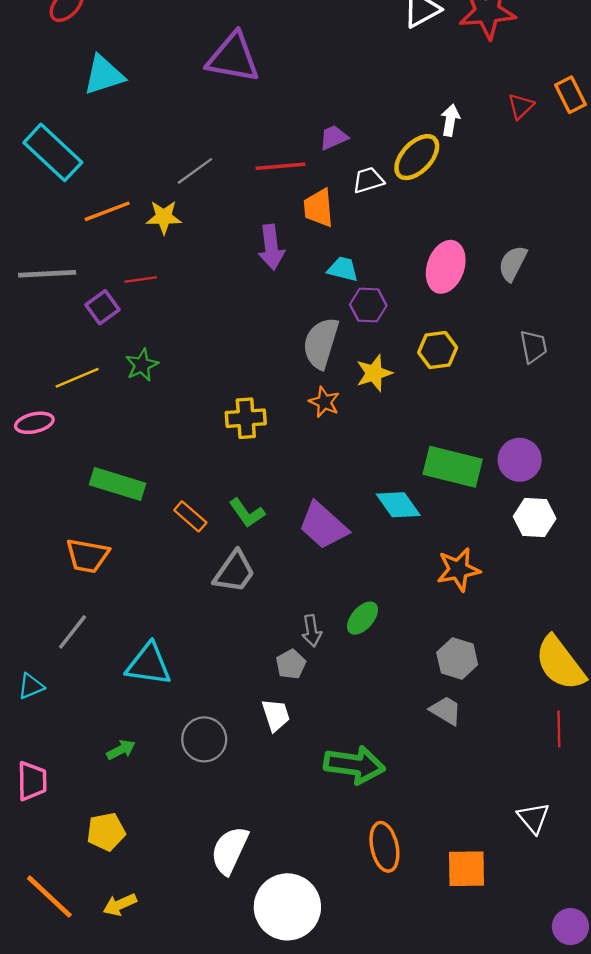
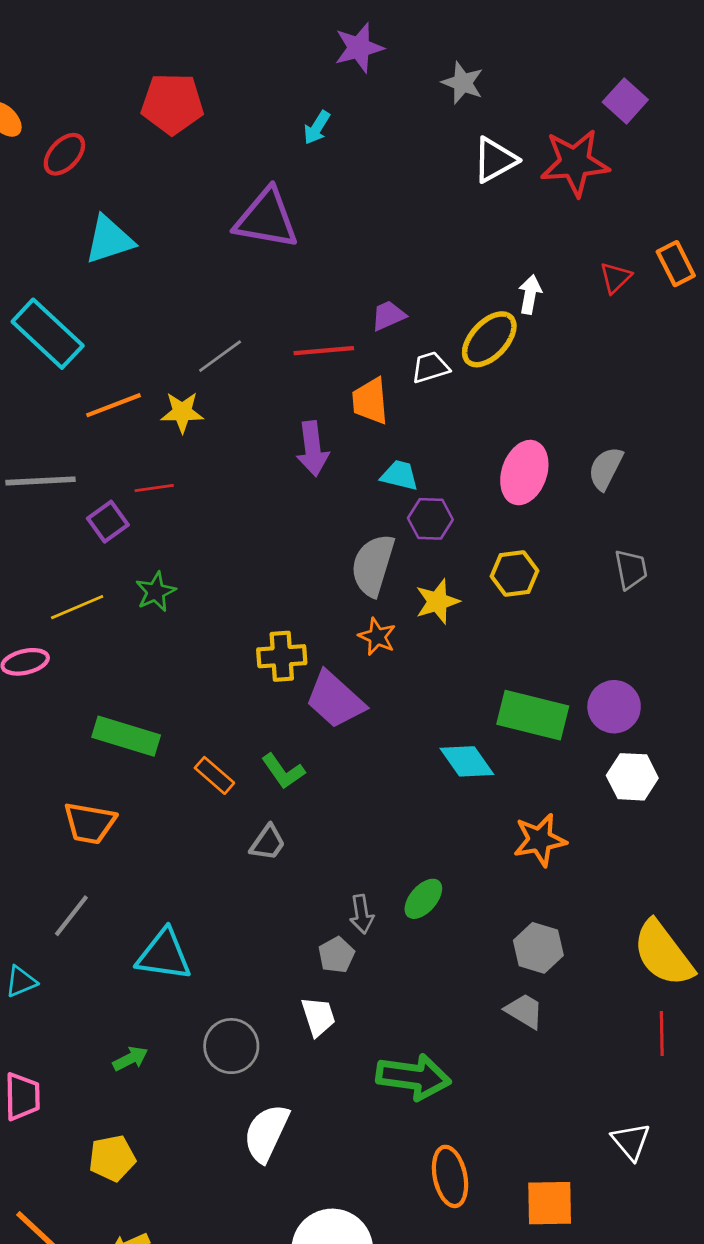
purple trapezoid: (323, 526) -> (335, 700), moved
gray trapezoid: (234, 572) -> (268, 843), size x0.7
white semicircle: (230, 850) -> (266, 1133), moved

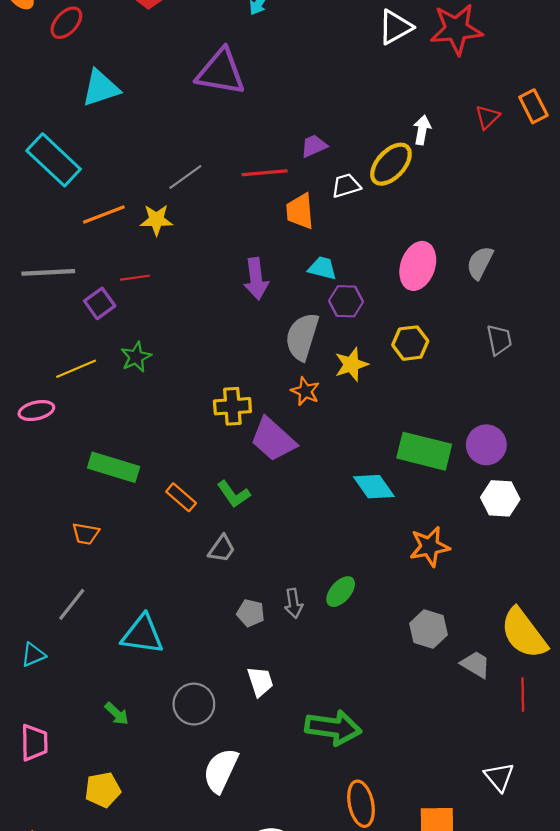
purple arrow: (313, 449) -> (256, 279), moved
orange trapezoid: (90, 823) -> (86, 534), size x0.7
gray pentagon: (336, 955) -> (251, 613), moved, turned -30
gray trapezoid: (524, 1011) -> (476, 664), moved
green arrow: (130, 1059) -> (117, 714), turned 70

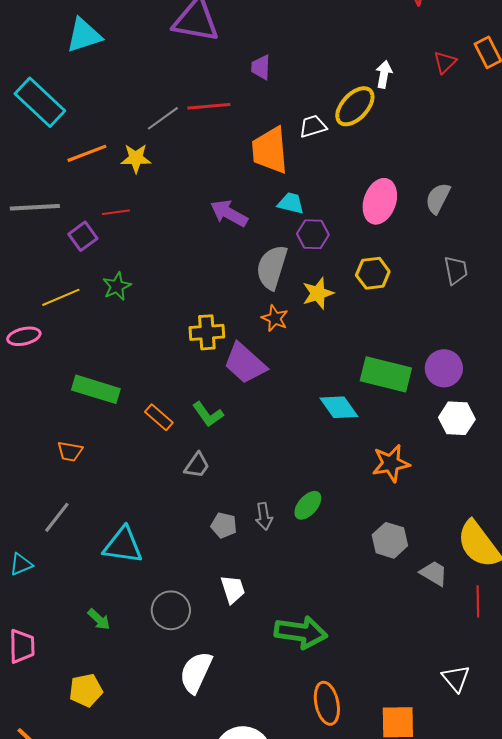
purple trapezoid: (314, 146) -> (261, 67), moved, turned -64
red line: (265, 173) -> (209, 106), moved
orange trapezoid: (300, 211) -> (270, 150), size x1.4
purple arrow: (256, 279) -> (229, 213), turned 126

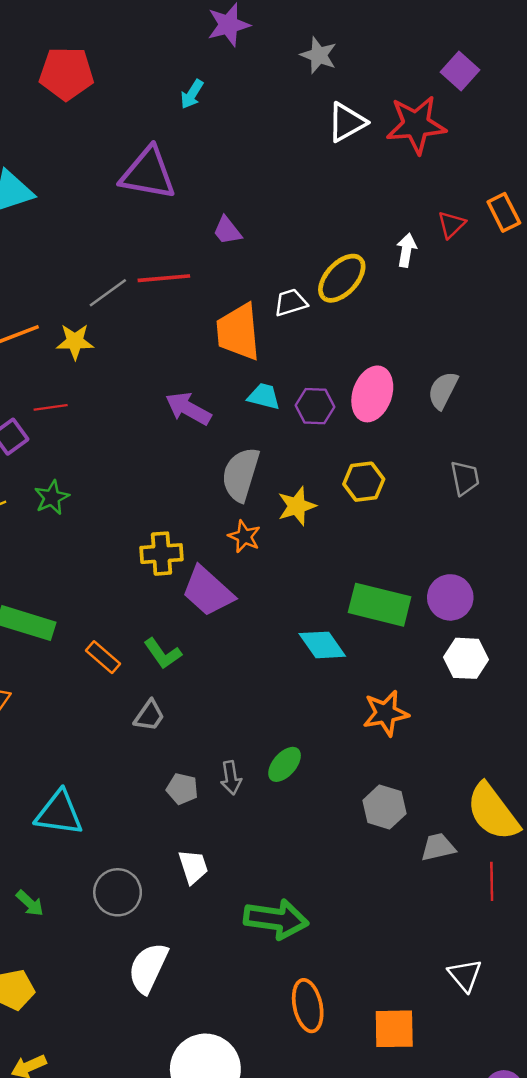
purple trapezoid: (261, 67) -> (227, 231), turned -40
white arrow: (384, 74) -> (406, 250), moved
purple hexagon: (313, 234) -> (315, 406), moved
gray trapezoid: (434, 573) -> (438, 847), turned -44

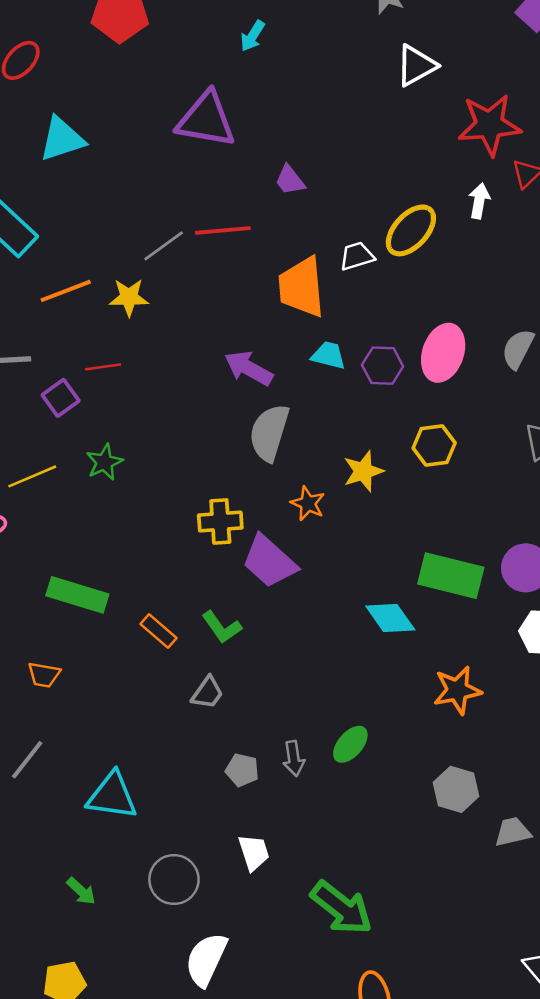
red star: (416, 125) -> (489, 125), moved
gray semicircle: (241, 474) -> (269, 433), moved
green arrow: (276, 919) -> (341, 908), turned 30

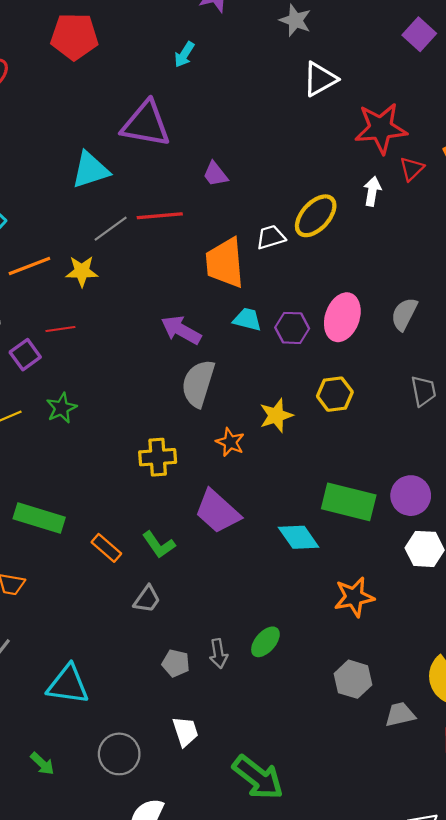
cyan triangle: (62, 139) -> (90, 170), moved
purple trapezoid: (269, 561) -> (217, 512), moved

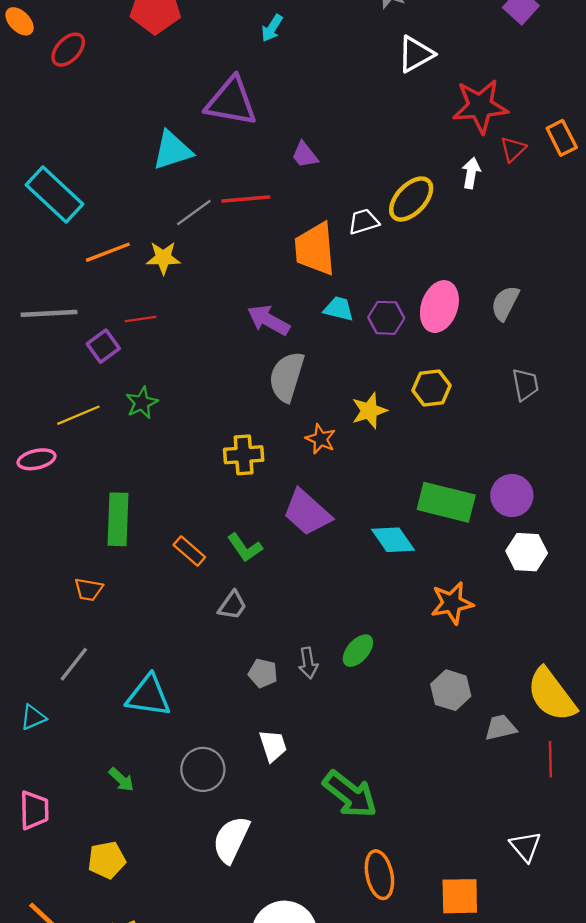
green rectangle: (39, 518) -> (118, 519), turned 75

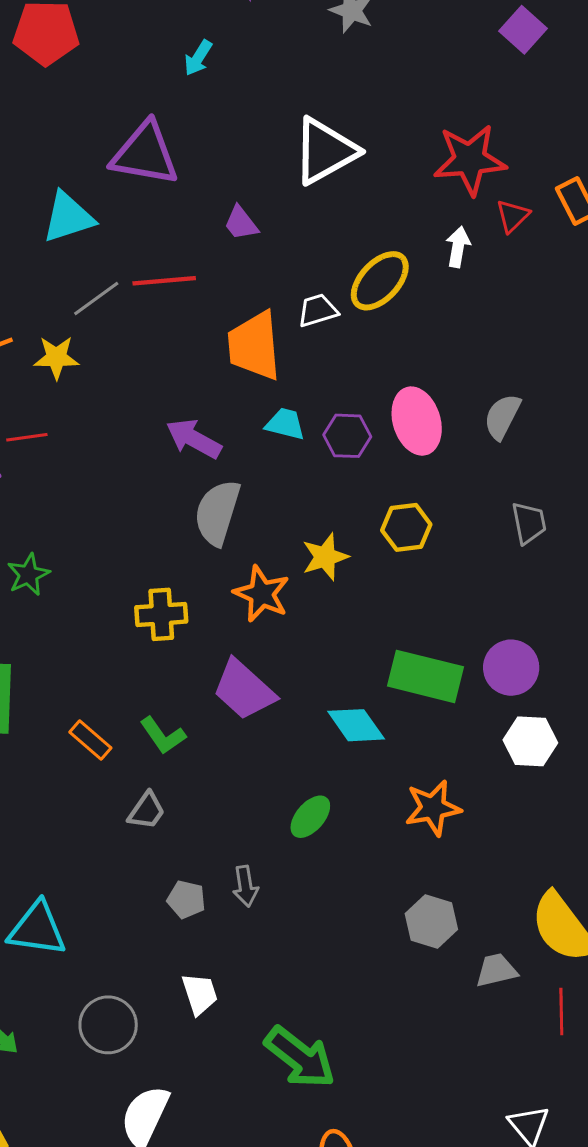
white triangle: (416, 54) -> (325, 151), moved, size x1.4
pink ellipse: (439, 307) -> (417, 421), turned -36
green star: (142, 403) -> (28, 575), moved
orange star: (321, 439) -> (262, 594), size x1.4
green ellipse: (358, 651) -> (310, 817), moved

